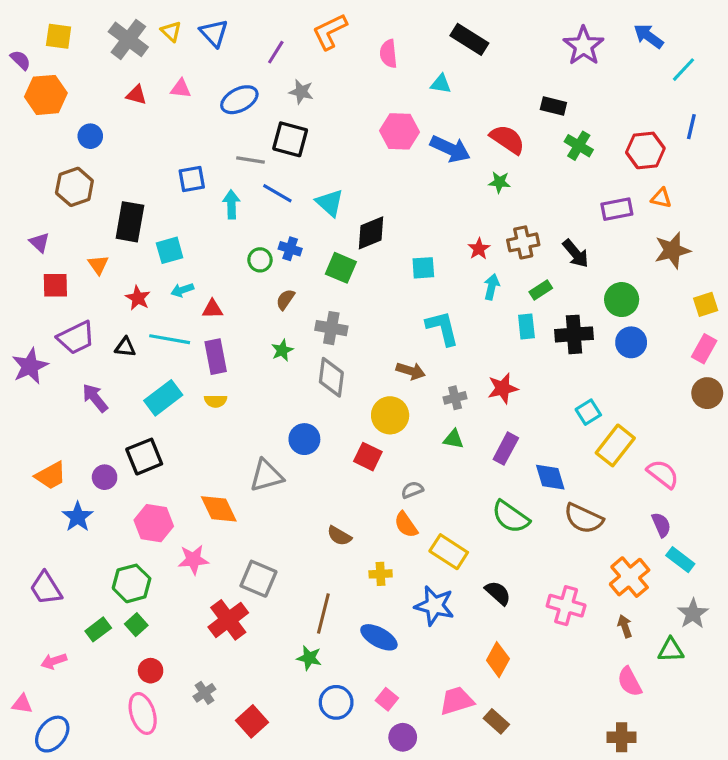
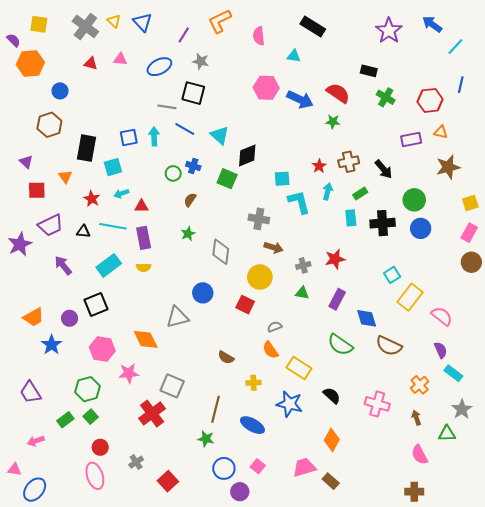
blue square: (192, 179) -> (129, 137), moved
gray cross: (331, 328) -> (259, 219), moved
cyan L-shape: (442, 328) -> (299, 202), moved
orange cross: (630, 577) -> (420, 385), size x0.7
purple circle: (403, 737) -> (240, 492), moved

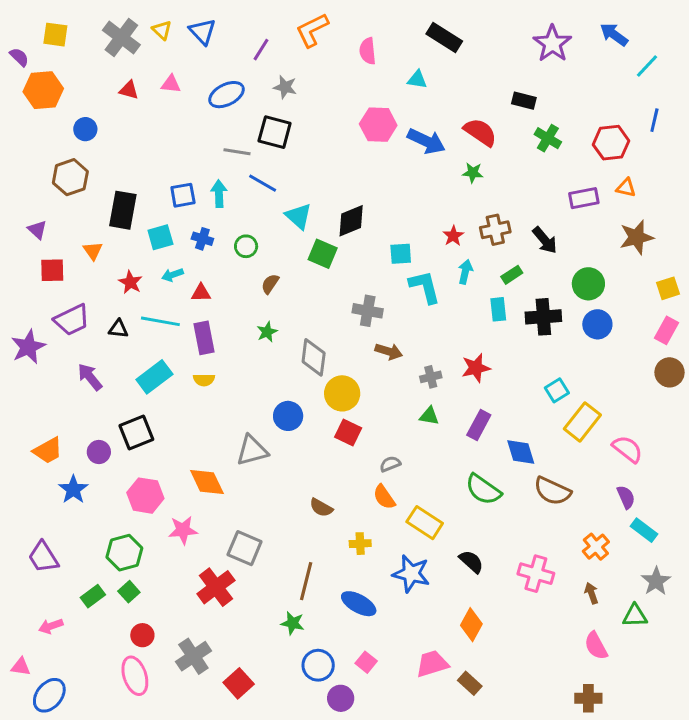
cyan triangle: (220, 135) -> (299, 216), moved
blue cross: (193, 166) -> (202, 239), moved
yellow circle: (260, 277) -> (342, 393), moved
gray cross: (136, 462) -> (193, 656), size x1.6

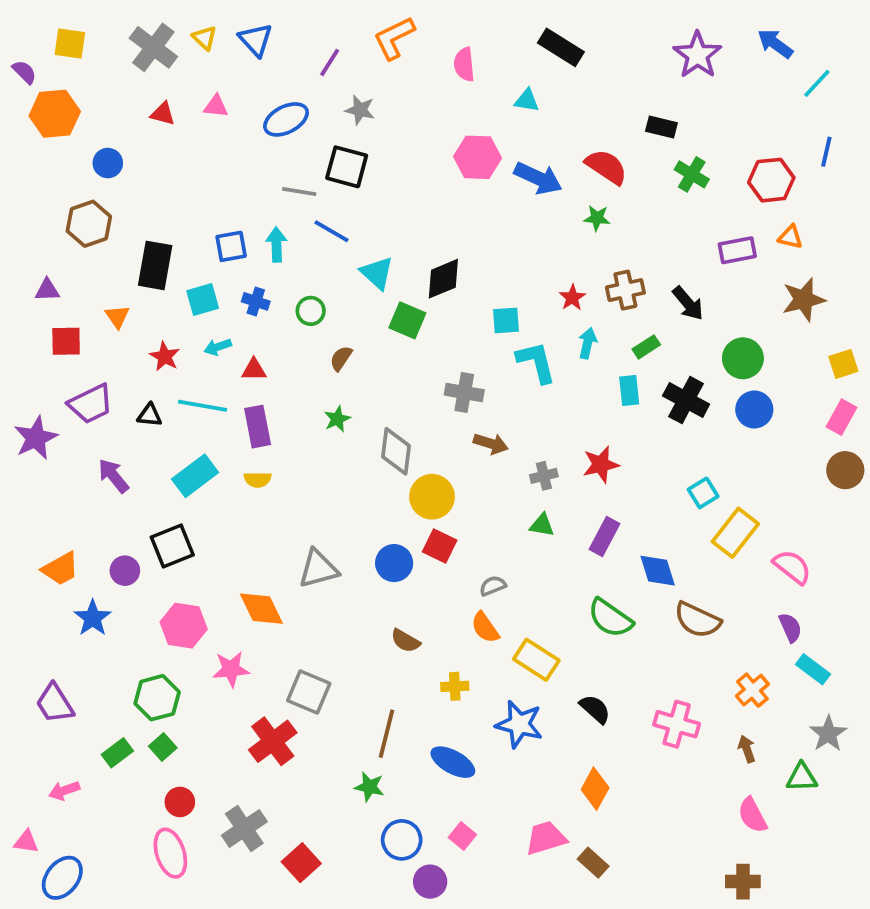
purple triangle: (37, 230) -> (47, 290), turned -45
black cross: (543, 317) -> (686, 400), turned 32
blue circle: (288, 416) -> (394, 563), moved

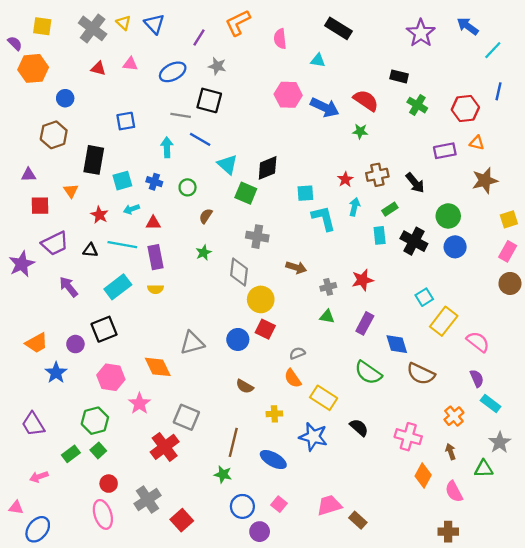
blue square: (231, 246) -> (126, 121), moved
gray cross: (464, 392) -> (257, 237), moved
pink star: (231, 669) -> (139, 404), turned -30
orange diamond: (595, 789) -> (423, 476), moved

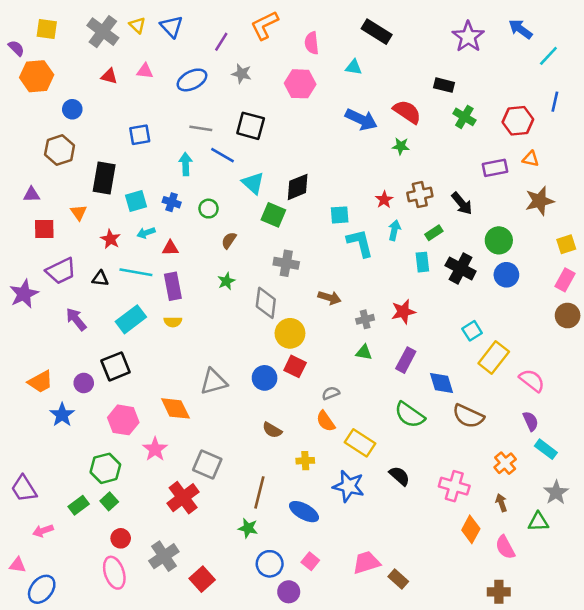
pink hexagon: (288, 95) -> (300, 84), moved
black square: (209, 100) -> (251, 126), moved
purple trapezoid: (33, 424) -> (24, 489), moved

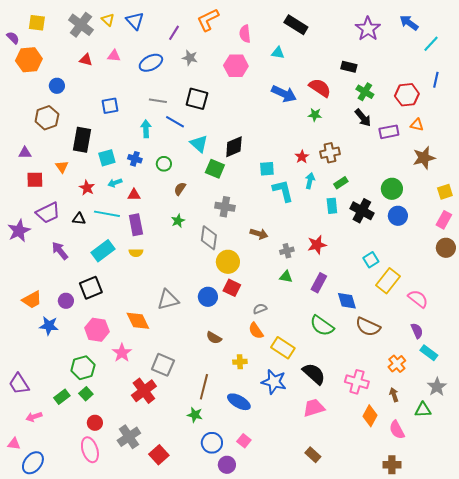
black arrow: (462, 203) -> (363, 118), moved
blue star: (62, 415) -> (49, 326), turned -30
black semicircle: (399, 476) -> (314, 374), size x1.4
pink trapezoid: (366, 563) -> (314, 408), moved

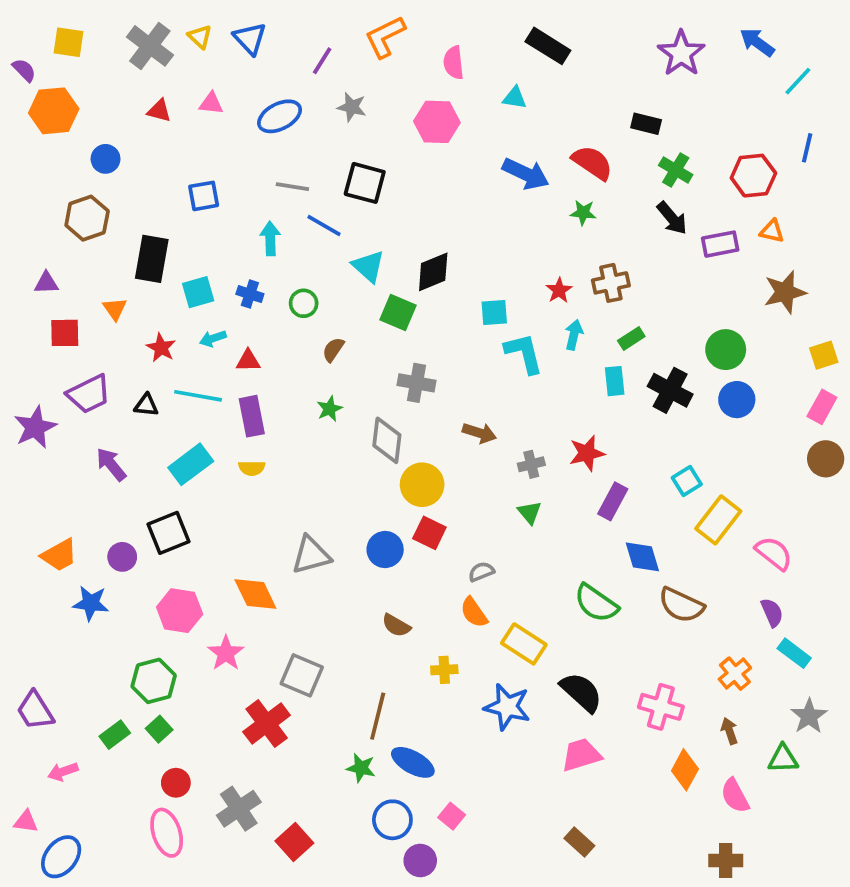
green triangle: (286, 277) -> (529, 512), turned 40
purple rectangle: (319, 283) -> (613, 501), moved
blue ellipse: (239, 402) -> (413, 762), moved

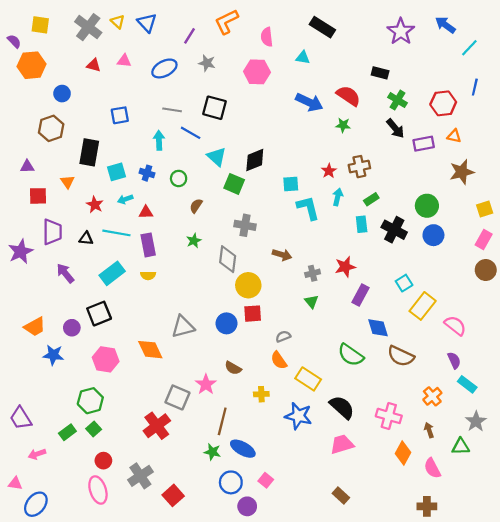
purple trapezoid: (89, 394) -> (52, 232), turned -64
red square: (429, 533) -> (253, 314), turned -30
pink star: (226, 653) -> (206, 384), moved

